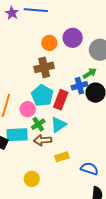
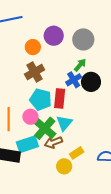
green cross: (38, 124) -> (45, 128), size x1.6
yellow circle: (32, 179) -> (64, 166), moved

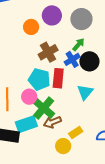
brown cross: (35, 72) -> (48, 52), moved
cyan triangle: (64, 123) -> (85, 92), moved

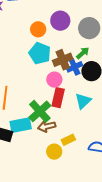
brown cross: (48, 52) -> (63, 60), moved
red rectangle: (58, 78) -> (58, 98), moved
cyan pentagon: (39, 79) -> (40, 53), moved
pink circle: (29, 97) -> (54, 80), moved

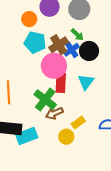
green arrow: (83, 53) -> (77, 35), turned 96
pink circle: (54, 80) -> (54, 66), size x1.6
cyan rectangle: (21, 125) -> (27, 136), moved

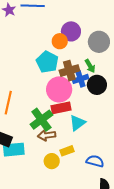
orange circle: (29, 19) -> (60, 41), moved
cyan triangle: (86, 82) -> (77, 123), moved
red rectangle: (61, 83) -> (61, 108), turned 60

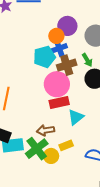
cyan pentagon: (47, 62) -> (44, 57), turned 30
blue cross: (80, 79) -> (59, 48), moved
green cross: (41, 120) -> (37, 149), moved

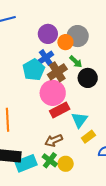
orange circle: (56, 36) -> (65, 42), moved
yellow rectangle: (66, 145) -> (88, 137), moved
green cross: (37, 149) -> (50, 160), size x0.7

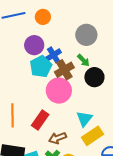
purple circle: (48, 34) -> (34, 45), moved
orange circle: (65, 42) -> (43, 17), moved
red rectangle: (60, 110) -> (40, 120), moved, turned -30
yellow rectangle: (88, 137) -> (93, 136), size x1.5

